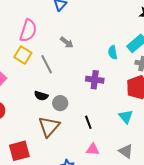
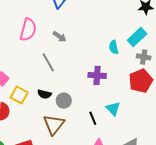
gray arrow: (67, 42) -> (60, 37), moved
yellow square: (23, 55) -> (19, 95), moved
cyan triangle: (126, 117) -> (113, 109), moved

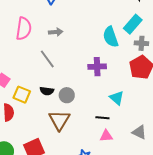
gray arrow: (60, 37) -> (56, 32), turned -32
cyan semicircle: (114, 47) -> (111, 37), size x1.5
black line: (93, 118) -> (102, 118), moved, turned -56

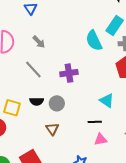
gray arrow: (56, 32) -> (39, 42), turned 56
purple cross: (97, 67) -> (69, 73), moved
brown triangle: (59, 120) -> (52, 129), size x0.6

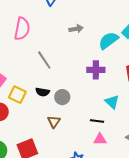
cyan semicircle: (94, 41) -> (108, 41), turned 70
gray arrow: (39, 42) -> (76, 29), moved, turned -64
purple cross: (69, 73) -> (96, 70), moved

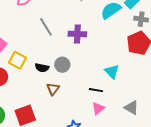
purple cross: (96, 70) -> (77, 34), moved
black semicircle: (43, 92) -> (42, 68), moved
pink triangle: (100, 139) -> (98, 108), turned -40

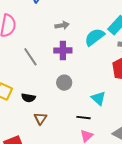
purple cross: (77, 34) -> (63, 50), moved
gray circle: (62, 65) -> (64, 83), moved

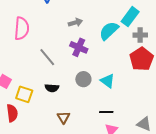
purple cross: (63, 50) -> (79, 47), turned 30
black semicircle: (28, 98) -> (52, 88), moved
cyan triangle: (98, 98) -> (108, 81), moved

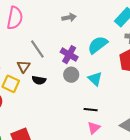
cyan semicircle: (109, 31) -> (98, 45), moved
purple cross: (79, 47) -> (69, 55), moved
brown triangle: (63, 117) -> (24, 66), moved

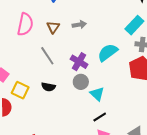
brown triangle: (24, 66) -> (53, 27), moved
cyan triangle: (95, 79) -> (97, 94), moved
black line: (91, 110) -> (100, 117), turned -40

